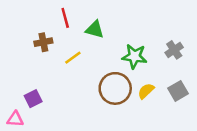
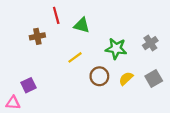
yellow line: (73, 58) -> (75, 57), moved
brown circle: (115, 88) -> (99, 76), size x0.7

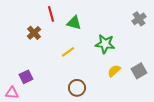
brown cross: (37, 36) -> (34, 33), turned -32
gray cross: (150, 43) -> (139, 19), moved
brown circle: (99, 76) -> (77, 88), moved

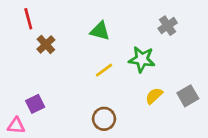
red line: (51, 14) -> (28, 19), moved
gray cross: (139, 19) -> (168, 26), moved
yellow line: (68, 52) -> (104, 70), moved

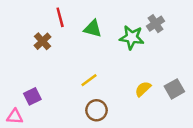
red line: (28, 19) -> (60, 17), moved
green star: (142, 59) -> (132, 37), moved
yellow line: (104, 70) -> (89, 80), moved

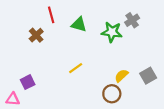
brown circle: (96, 110) -> (112, 94), moved

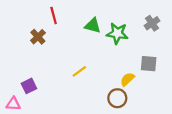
gray cross: (132, 20) -> (152, 23), moved
green triangle: (79, 25) -> (93, 26), moved
gray square: (148, 76) -> (149, 64), moved, turned 35

